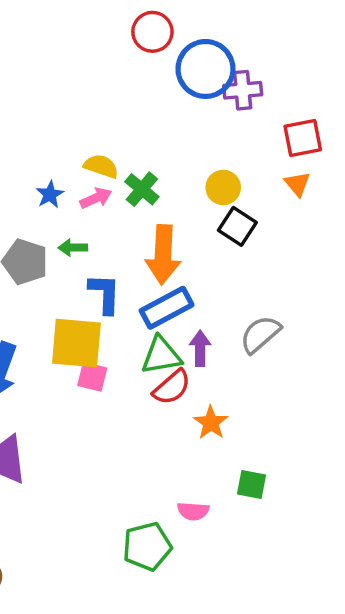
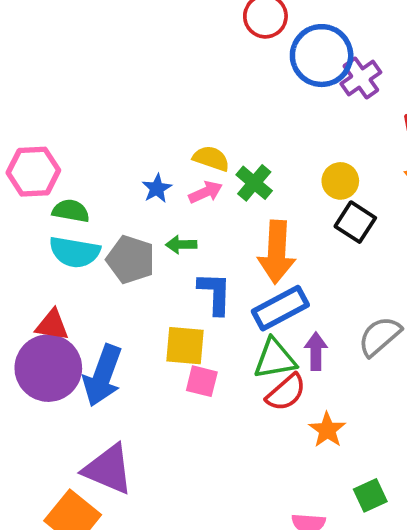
purple cross: (243, 90) -> (361, 78), turned -30
yellow square: (76, 343) -> (185, 346), size x0.7
green square: (251, 485) -> (370, 495), turned -36

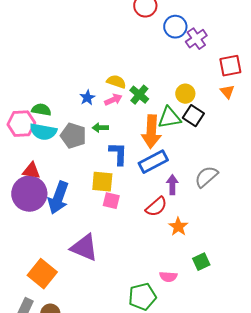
blue circle: (322, 56) -> (175, 27), size x0.7
pink hexagon: (33, 172) -> (21, 124), moved
green triangle: (275, 359) -> (169, 118), moved
purple triangle: (108, 469) -> (84, 248), moved

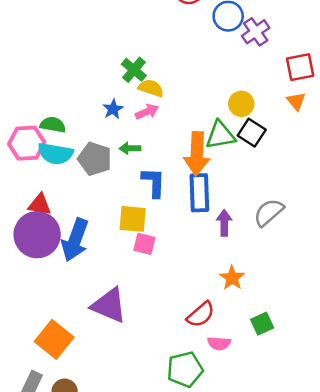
green cross: (139, 95) -> (134, 70), moved
blue rectangle: (153, 162) -> (199, 193), turned -64
red semicircle: (156, 207) -> (201, 314), moved

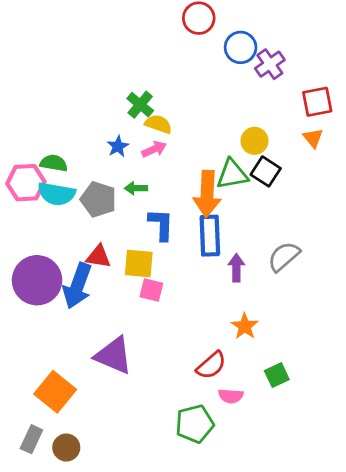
red triangle: (40, 205) -> (98, 257), moved

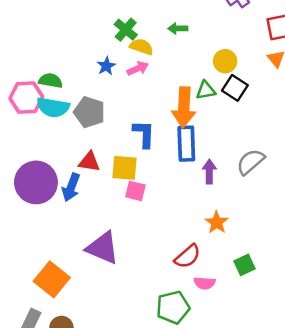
green triangle: (232, 174) -> (206, 90), size x0.7
green arrow: (136, 188) -> (178, 28), moved
blue arrow: (77, 286) -> (71, 187), size x0.7

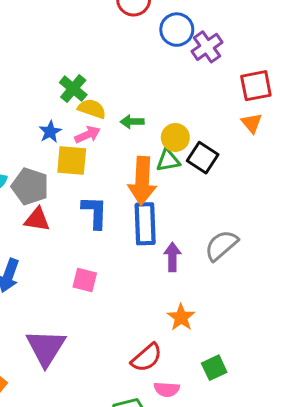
green arrow: (178, 28) -> (132, 122), moved
yellow circle: (225, 61) -> (175, 137), moved
red triangle: (89, 162) -> (37, 219), moved
yellow square: (124, 168) -> (72, 160), moved
purple triangle: (103, 248) -> (46, 348), turned 39

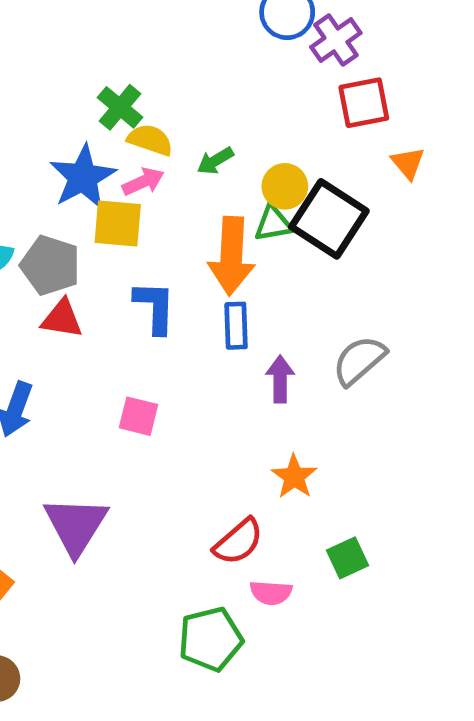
red square: (256, 86) -> (364, 103), moved
green arrow: (132, 122) -> (215, 161), turned -30
blue star: (50, 132) -> (83, 177), size x1.8
black square: (203, 158) -> (329, 219), size x1.5
blue rectangle: (145, 224) -> (236, 326), size x0.7

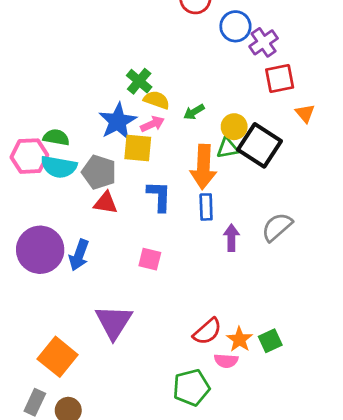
orange star: (294, 477) -> (239, 339), moved

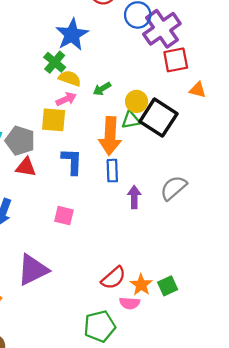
purple cross: (264, 42) -> (162, 29), size x1.5
orange triangle: (305, 113) -> (198, 90), turned -36
blue star: (118, 121) -> (72, 35), moved
purple triangle: (114, 322) -> (33, 270), turned 32

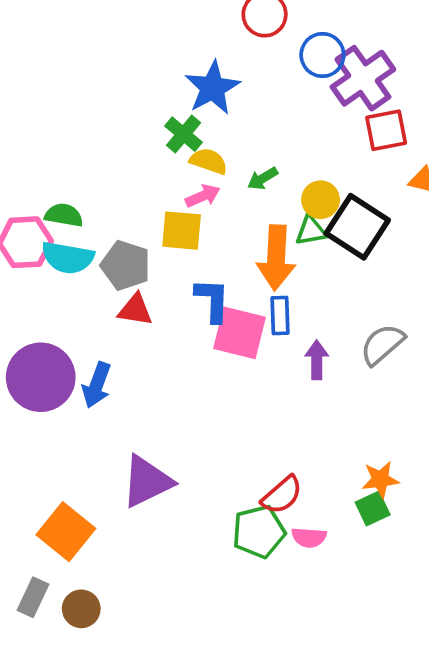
pink square: (64, 216) -> (239, 333), moved, size x1.6
orange star: (141, 285) -> (380, 480), moved, turned 30
green pentagon: (100, 326) -> (259, 532), moved

